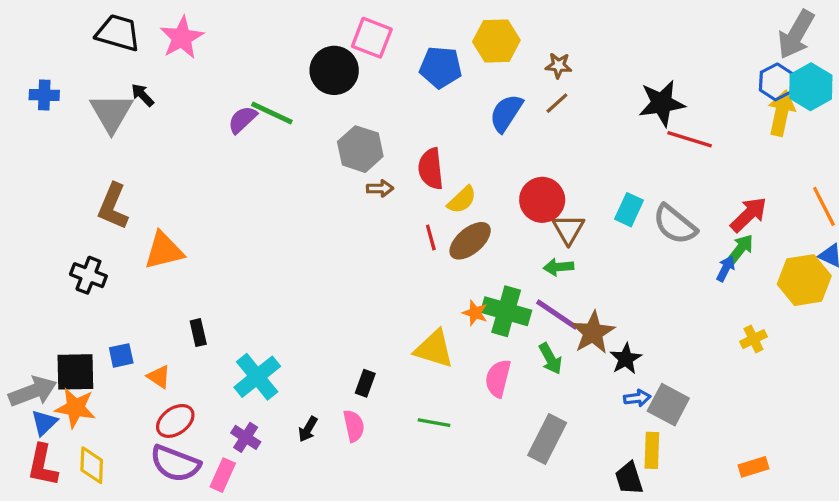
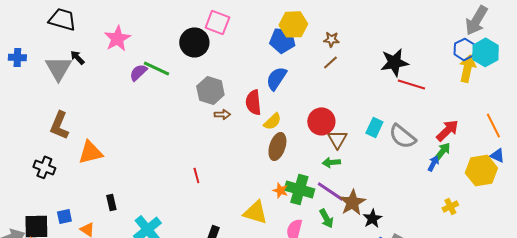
pink star: (182, 38) -> (117, 38), moved
blue pentagon: (441, 67) -> (282, 40), moved
blue semicircle: (506, 113) -> (276, 78), moved
red line: (431, 238) -> (196, 175), moved
brown ellipse: (470, 241) -> (277, 146), turned -32

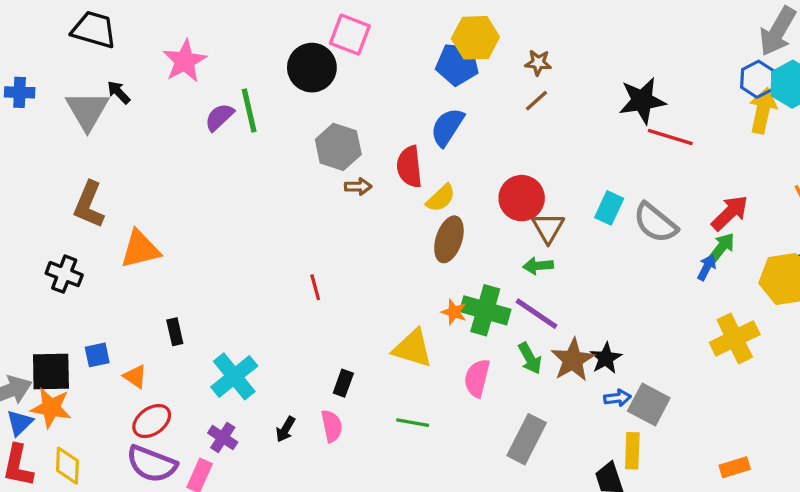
green line: (156, 68) -> (249, 111), turned 52
brown star: (352, 202) -> (573, 360), moved
yellow cross: (450, 206) -> (735, 338), size x1.8

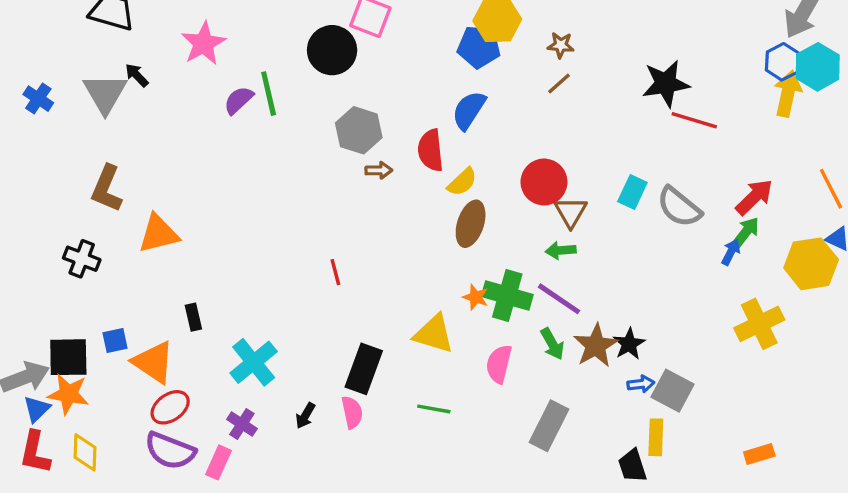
blue cross: (20, 92) -> (38, 99), moved, turned 32
orange triangle: (135, 376) -> (153, 362), size x1.8
black rectangle: (343, 383) -> (364, 369), size x1.8

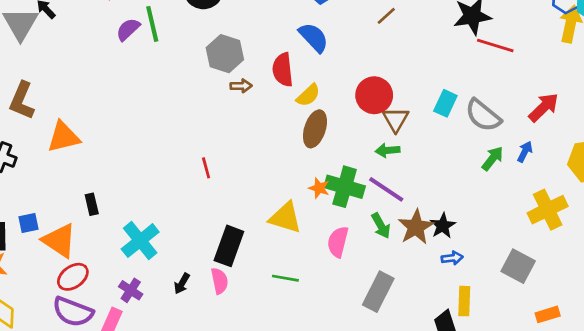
blue semicircle: (469, 110) -> (314, 37), turned 104
green arrow: (746, 232) -> (493, 158), moved
gray square: (672, 391) -> (518, 266), moved

